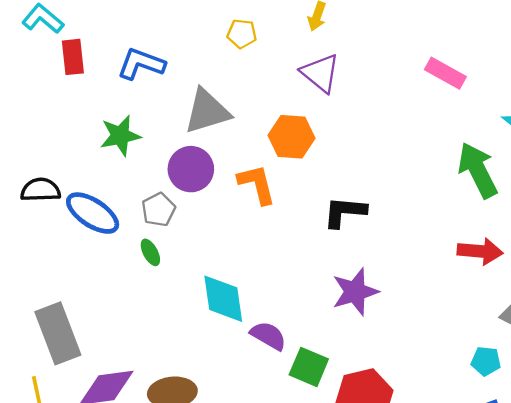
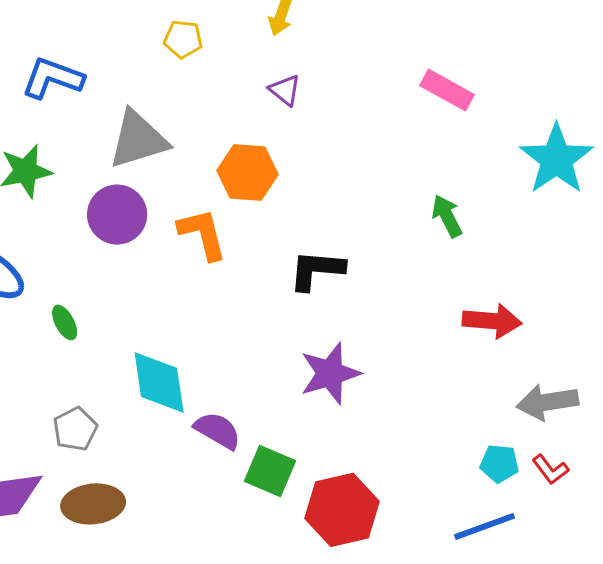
purple triangle: (320, 73) -> (285, 90), size x0.6
green arrow: (478, 170) -> (447, 216), moved, size x0.6
gray pentagon: (158, 210) -> (75, 429), moved

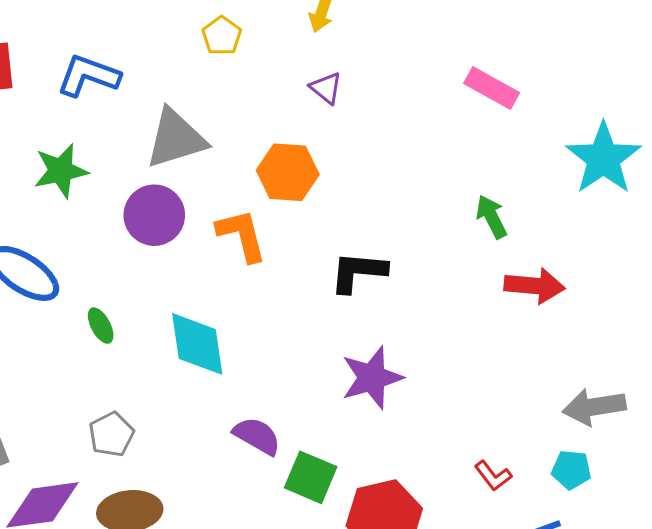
yellow pentagon: (183, 39) -> (222, 36), turned 30
red arrow: (492, 321) -> (534, 286), moved
cyan diamond: (159, 382) -> (197, 344), moved
cyan pentagon: (499, 463) -> (571, 470), moved
red L-shape: (550, 469) -> (493, 476), moved

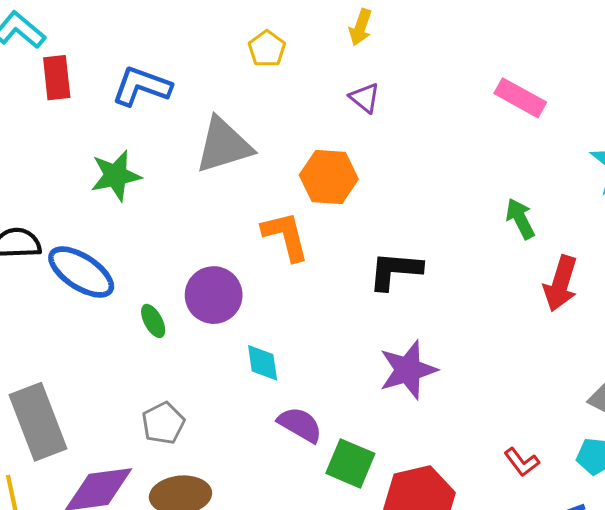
purple circle: (154, 215) -> (214, 295), moved
red arrow: (534, 286) -> (561, 284), turned 102
cyan diamond: (197, 344) -> (263, 363), moved, size x0.6

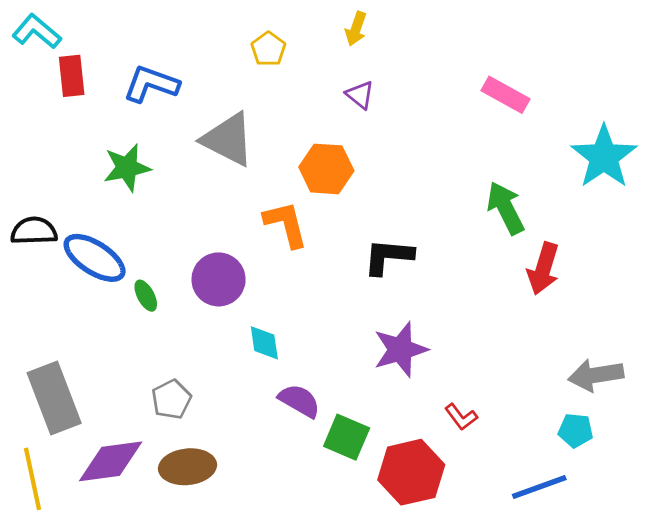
gray triangle: (224, 145) -> (228, 139), turned 44
green arrow: (520, 219) -> (506, 208), size x1.4
green ellipse: (153, 321) -> (146, 296), moved
red L-shape: (522, 462) -> (461, 417), moved

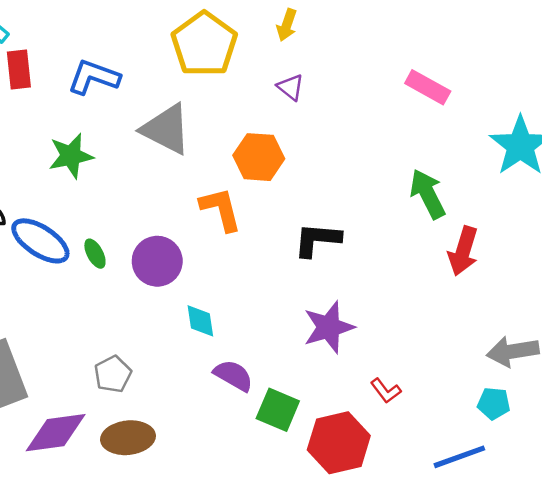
yellow pentagon: (268, 49) -> (204, 44), size x2.0
green ellipse: (146, 296) -> (95, 254), moved

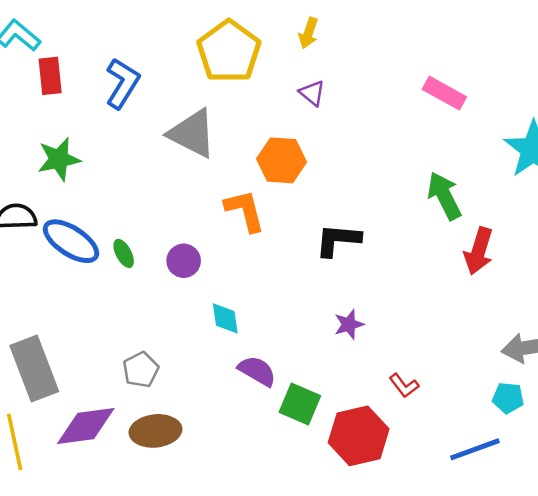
blue L-shape: (94, 77) -> (122, 83), turned 102
green star: (71, 156) -> (59, 159), moved
purple circle: (157, 261) -> (184, 261), size x0.7
purple star: (329, 327) -> (349, 324), size x0.6

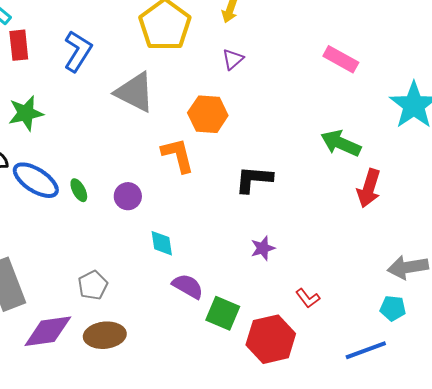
purple triangle: (312, 93) -> (233, 59), turned 40
green arrow: (444, 196) -> (341, 143), turned -39

